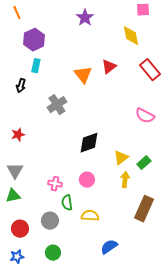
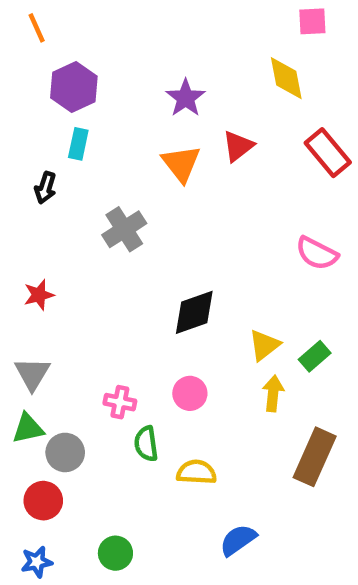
purple star: (85, 18) -> (186, 98), moved
gray circle: (50, 221) -> (65, 452), moved

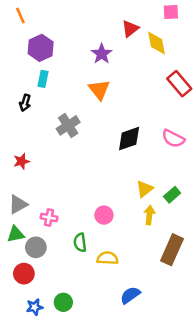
red triangle: (238, 146) -> (130, 29), moved
black diamond: (194, 312) -> (129, 139), moved
gray triangle: (32, 374) -> (18, 204), turned 30
pink cross: (120, 402) -> (49, 217), moved
blue star: (37, 562) -> (35, 307), moved

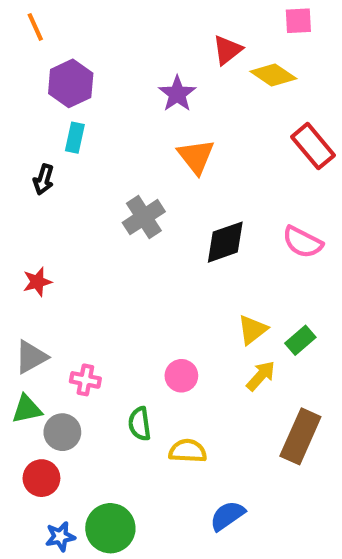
yellow diamond: (157, 43) -> (273, 75), turned -45
orange triangle: (99, 90) -> (196, 156), moved
gray cross: (68, 125) -> (144, 217), moved
yellow arrow: (149, 215) -> (261, 376), turned 36
green circle: (63, 302) -> (110, 528), size x1.5

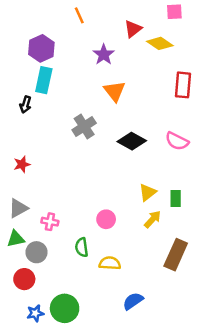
orange line: (35, 27) -> (79, 15), moved
cyan rectangle: (75, 138) -> (44, 80), size x1.5
red rectangle: (313, 146) -> (183, 85), turned 45
black diamond: (225, 242) -> (132, 141), turned 48
green rectangle: (300, 340) -> (176, 199), turned -49

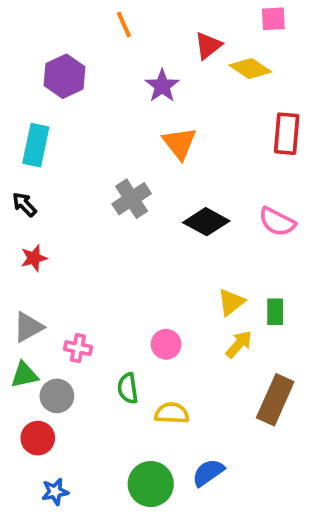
cyan rectangle: (44, 80) -> (36, 145), moved
black arrow: (26, 105) -> (24, 204), moved, turned 119
green circle: (65, 308) -> (151, 484), moved

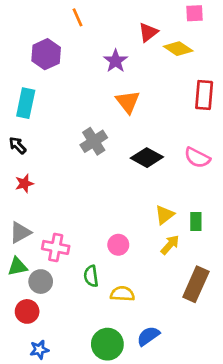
orange line: (124, 25) -> (77, 17), moved
pink cross: (78, 348) -> (56, 247), size x1.4

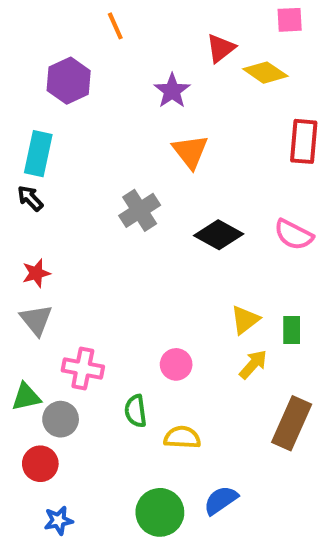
black arrow: (18, 145) -> (30, 198), moved
gray triangle: (20, 233) -> (36, 320), moved, turned -40

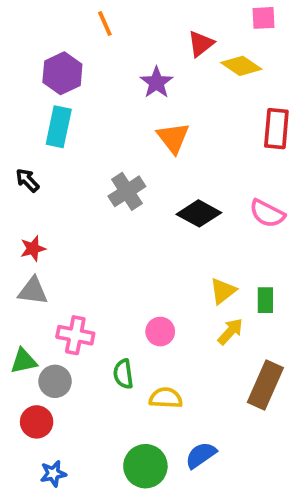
cyan rectangle: (38, 154) -> (59, 127), moved
gray triangle: (36, 320) -> (33, 291), turned -44

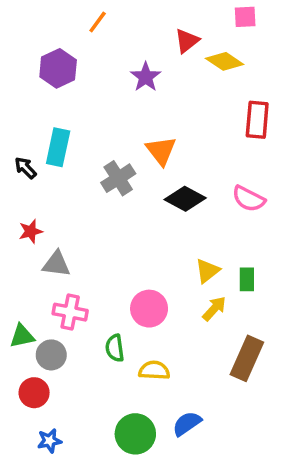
orange line: (105, 23) -> (98, 22), turned 60
cyan rectangle: (59, 127) -> (58, 147), moved
orange triangle: (173, 138) -> (161, 151), moved
gray triangle: (33, 291) -> (56, 264), moved
pink circle: (160, 332) -> (149, 309), size x1.4

